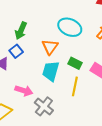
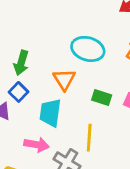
cyan trapezoid: (51, 71) -> (50, 113), moved
yellow line: (75, 86) -> (89, 138), moved

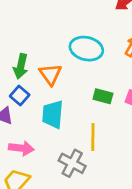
orange triangle: (64, 79) -> (50, 74), moved
pink arrow: (36, 145) -> (21, 148), moved

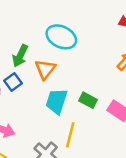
cyan ellipse: (86, 49) -> (61, 37), moved
cyan trapezoid: (53, 114) -> (57, 101), moved

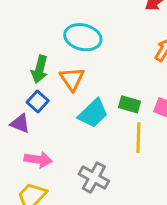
cyan trapezoid: (57, 101) -> (93, 113), turned -140
yellow line: (70, 135) -> (138, 138), moved

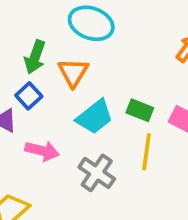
pink arrow: (38, 160) -> (42, 151), moved
gray cross: (94, 178) -> (97, 173), moved

